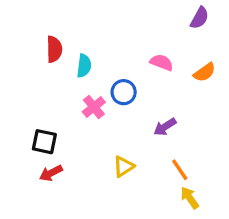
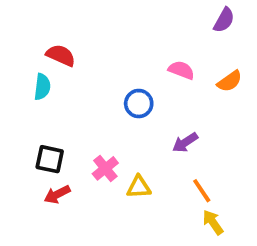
red semicircle: (54, 49) -> (61, 55), turned -65
cyan semicircle: (84, 66) -> (42, 87), moved
pink cross: (94, 107) -> (105, 168), moved
yellow triangle: (124, 166) -> (139, 187), turned 30

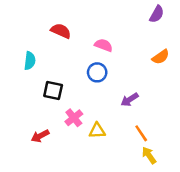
red semicircle: (61, 55) -> (61, 31), moved
pink semicircle: (181, 70) -> (104, 45), moved
black square: (50, 159) -> (53, 91), moved

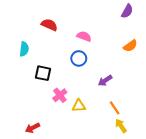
red arrow: (40, 136) -> (33, 128), moved

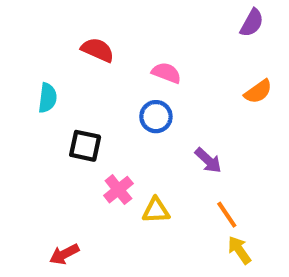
purple arrow: (105, 81) -> (208, 160), turned -104

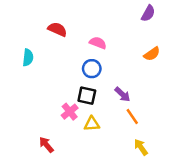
black square: (85, 146) -> (87, 96), moved
orange line: (227, 215) -> (132, 116), moved
red arrow: (64, 254) -> (46, 145), moved, turned 77

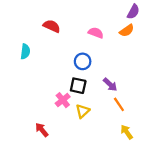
pink semicircle: (98, 43) -> (96, 33), moved
orange semicircle: (152, 54) -> (127, 31), moved
yellow triangle: (92, 124) -> (83, 111), turned -40

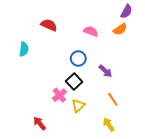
purple arrow: (110, 85) -> (105, 71), moved
black square: (78, 86) -> (74, 82), turned 35
yellow arrow: (127, 132) -> (109, 124), moved

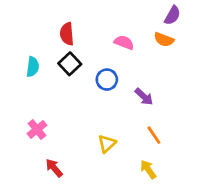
red semicircle: (49, 25) -> (67, 34), turned -119
orange semicircle: (120, 29) -> (164, 40), turned 56
black square: (74, 82) -> (70, 64), moved
pink cross: (59, 95) -> (37, 129), moved

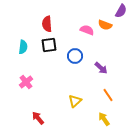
orange semicircle: (164, 40) -> (105, 25), moved
black square: (70, 64) -> (49, 45), turned 35
pink cross: (37, 129) -> (26, 82), moved

